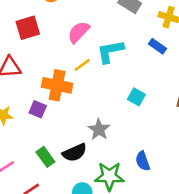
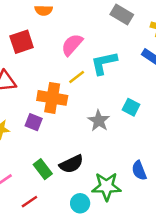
gray star: (99, 129) -> (99, 121), moved

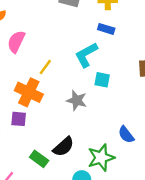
pink semicircle: (72, 45) -> (16, 42), moved
cyan L-shape: (104, 63) -> (86, 55), moved
orange cross: (52, 98) -> (29, 92), turned 32

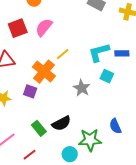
blue rectangle: (106, 29) -> (122, 53), moved, turned -32

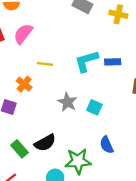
yellow line: (63, 54) -> (45, 64), turned 48
orange cross: (44, 72) -> (24, 84), size x0.6
cyan square: (107, 76) -> (94, 107), moved

